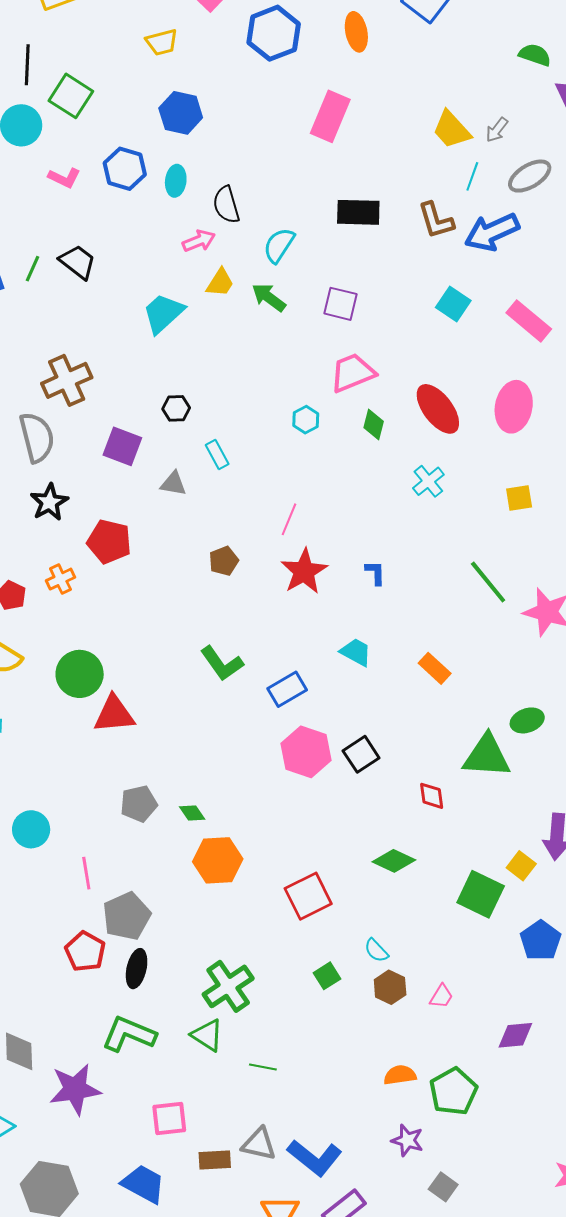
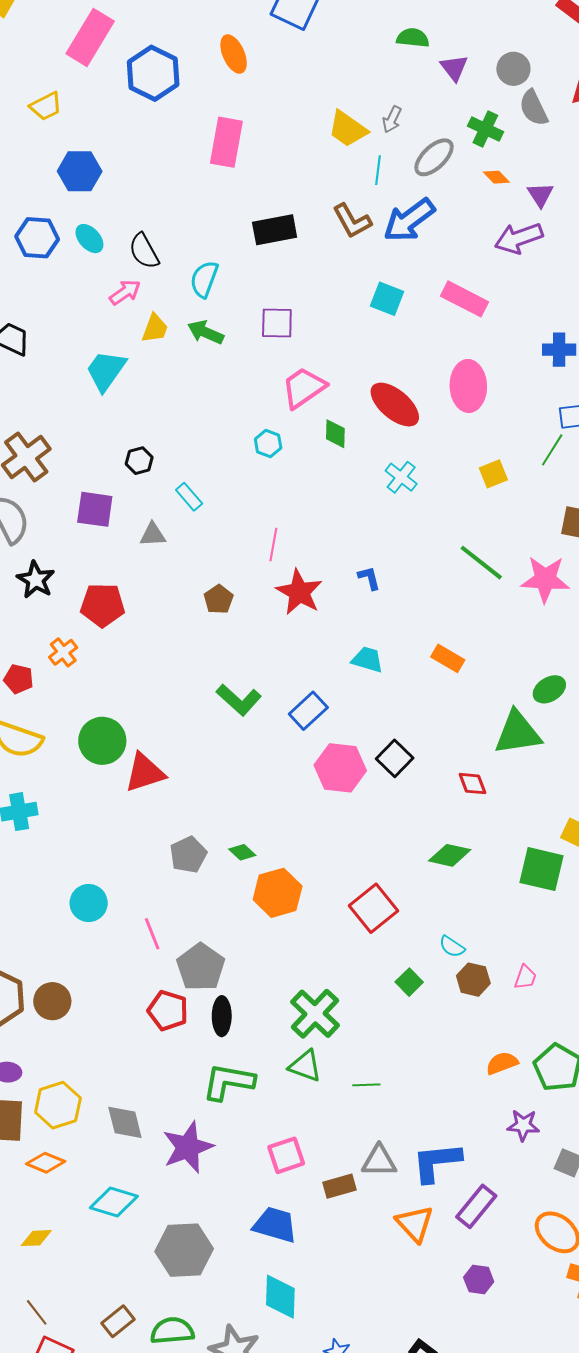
cyan ellipse: (176, 181) -> (89, 239), turned -36
blue L-shape: (315, 1158) -> (437, 1162), turned 148

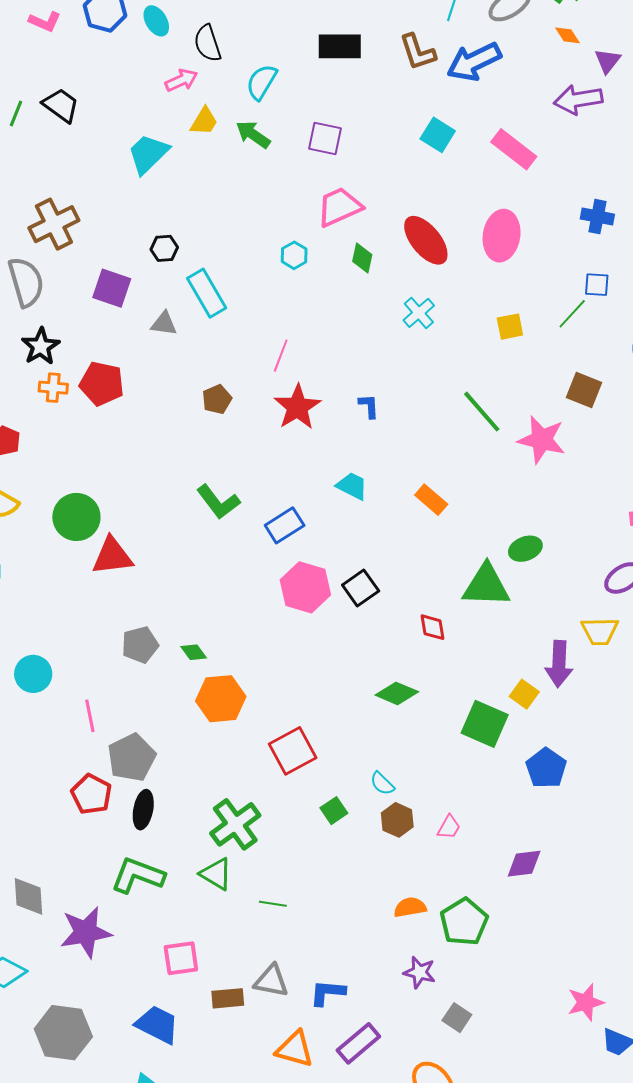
cyan rectangle: (189, 497) -> (207, 293), size x1.6
orange cross: (63, 652) -> (53, 388), moved, turned 32
red square: (374, 908) -> (293, 751), moved
blue L-shape: (437, 1162) -> (328, 993), size x0.7
orange triangle: (415, 1224) -> (295, 1049), turned -42

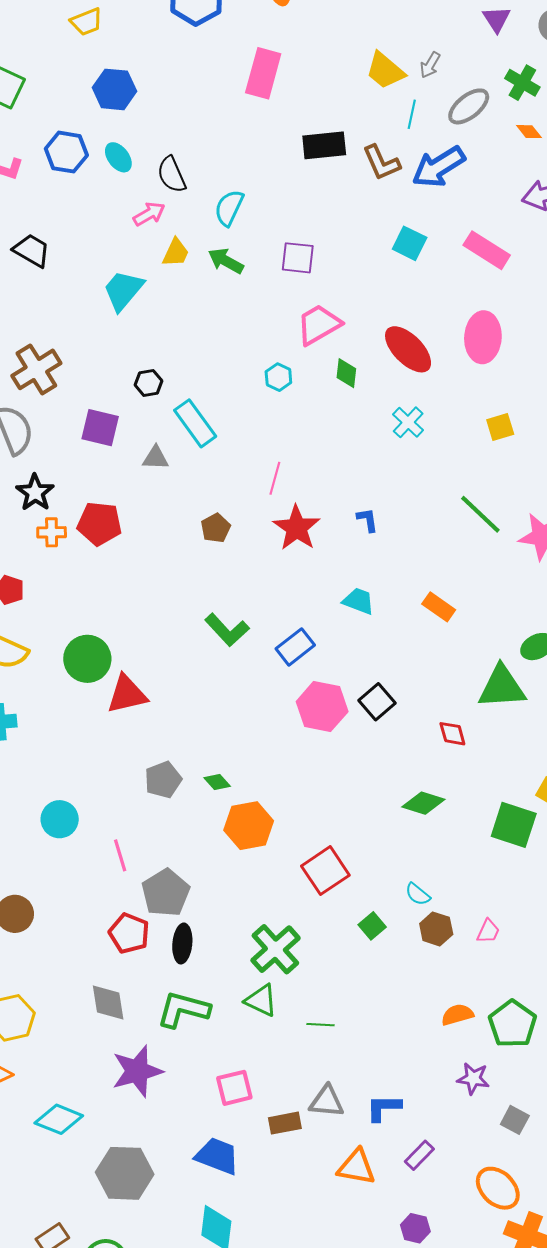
black rectangle: (340, 46) -> (324, 145), moved
gray diamond: (29, 896) -> (108, 1003), moved
purple rectangle: (358, 1043) -> (419, 1155), size x0.7

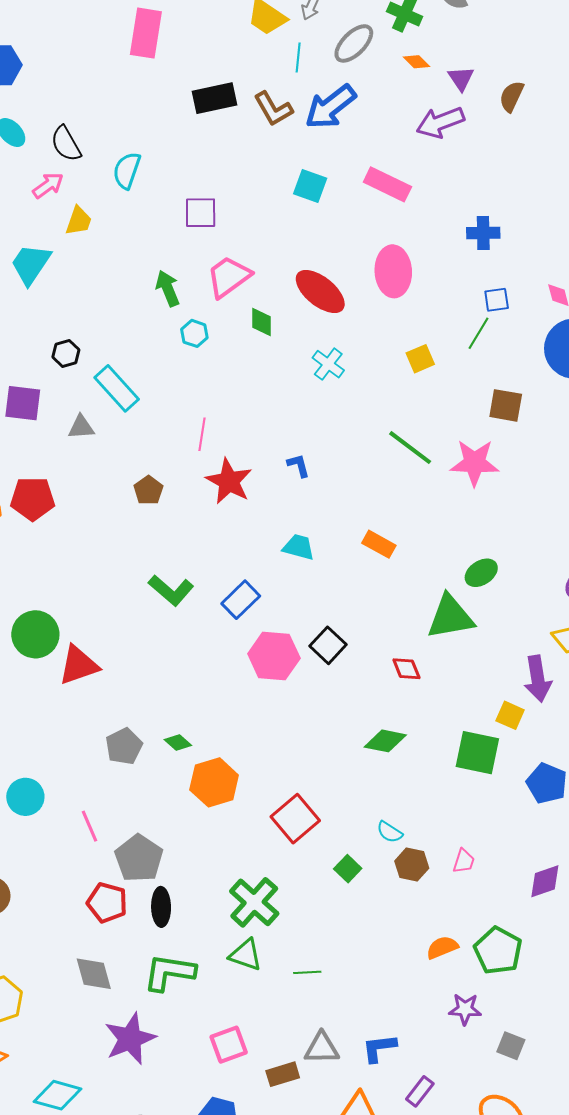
green arrow: (226, 261) -> (168, 288), moved, turned 45

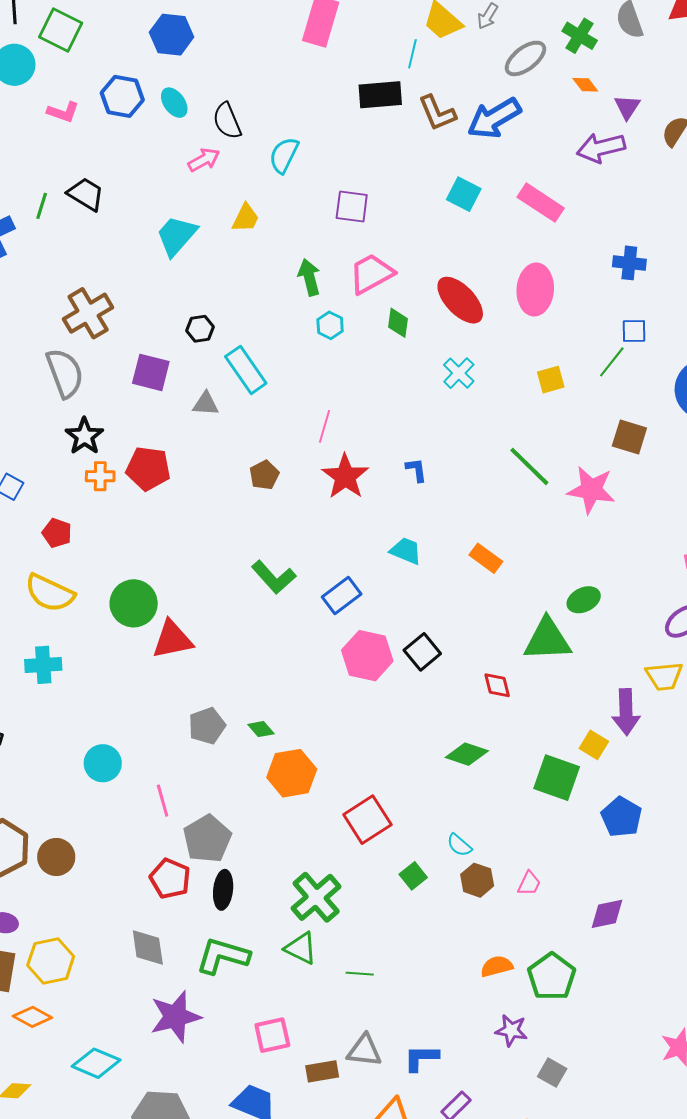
cyan line: (298, 57) -> (412, 54), moved
yellow trapezoid: (79, 221) -> (246, 218), moved

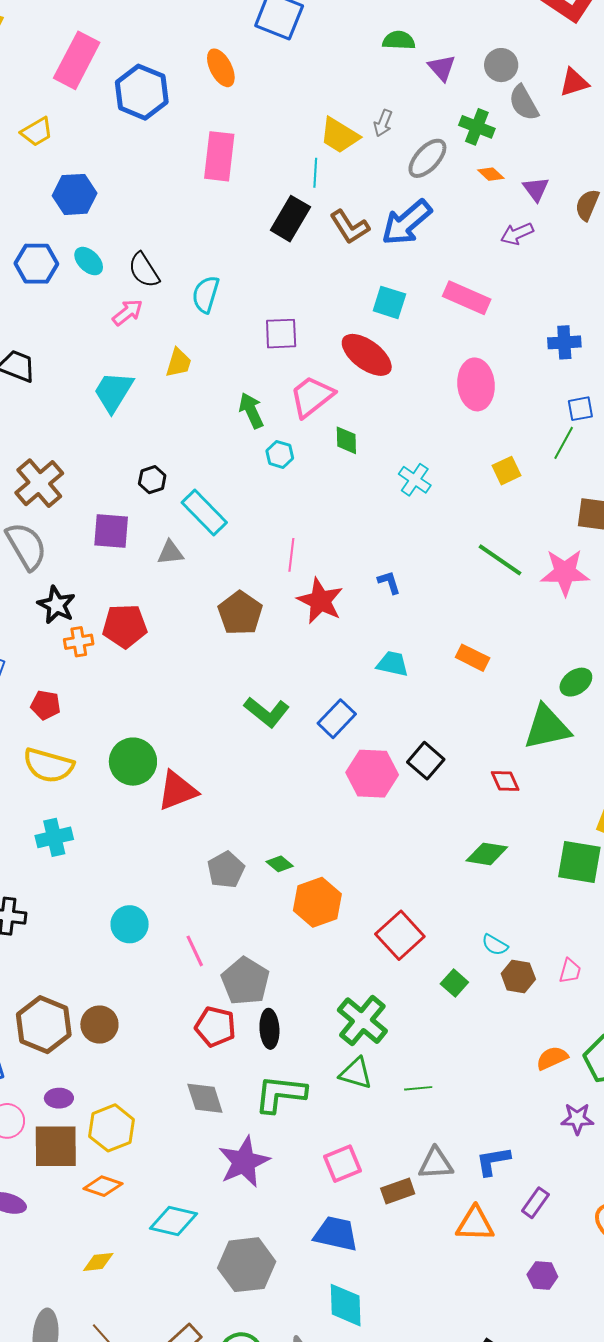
black rectangle: (380, 95) -> (290, 219), turned -45
purple arrow: (601, 148) -> (517, 234), size x0.7
red ellipse: (460, 300) -> (367, 355), moved
brown pentagon: (264, 475) -> (240, 613), size x1.5

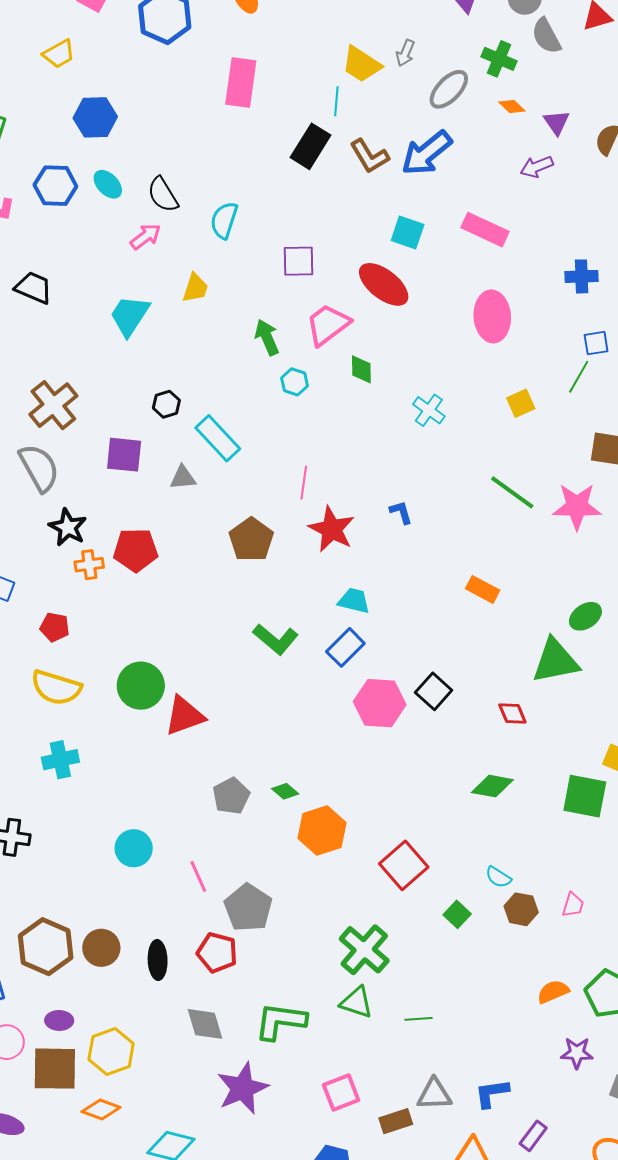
cyan trapezoid: (393, 664) -> (354, 601), moved
black ellipse: (269, 1029) -> (158, 960), moved

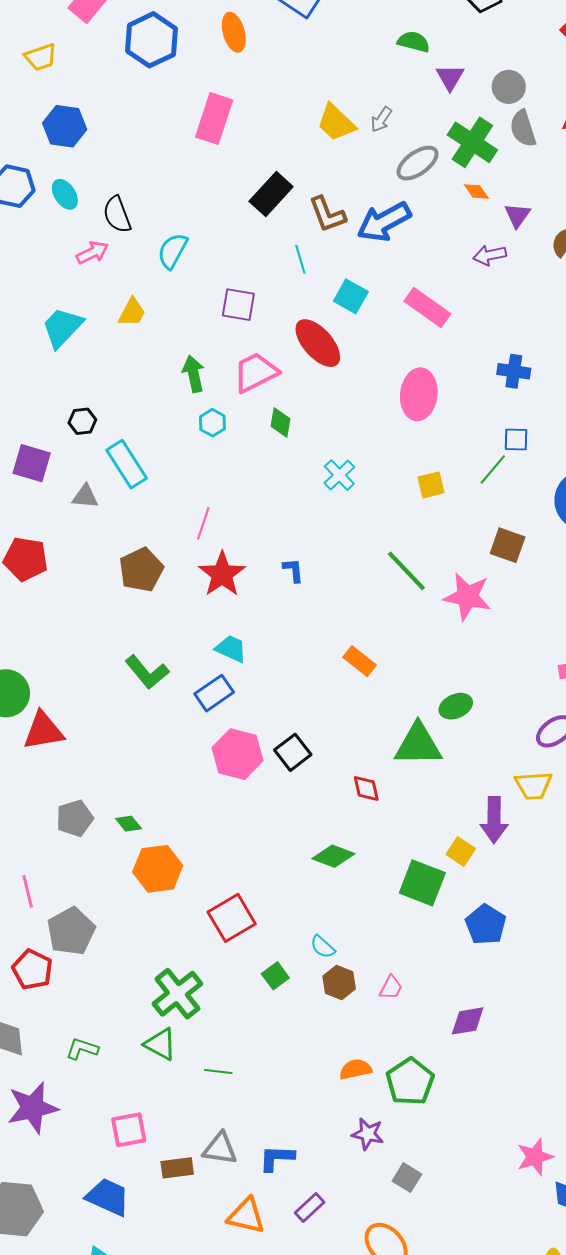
green cross: (499, 59) -> (472, 142), size x1.4
cyan line: (336, 101) -> (300, 259), moved, turned -32
green L-shape: (280, 1021) -> (82, 1049), size x0.6

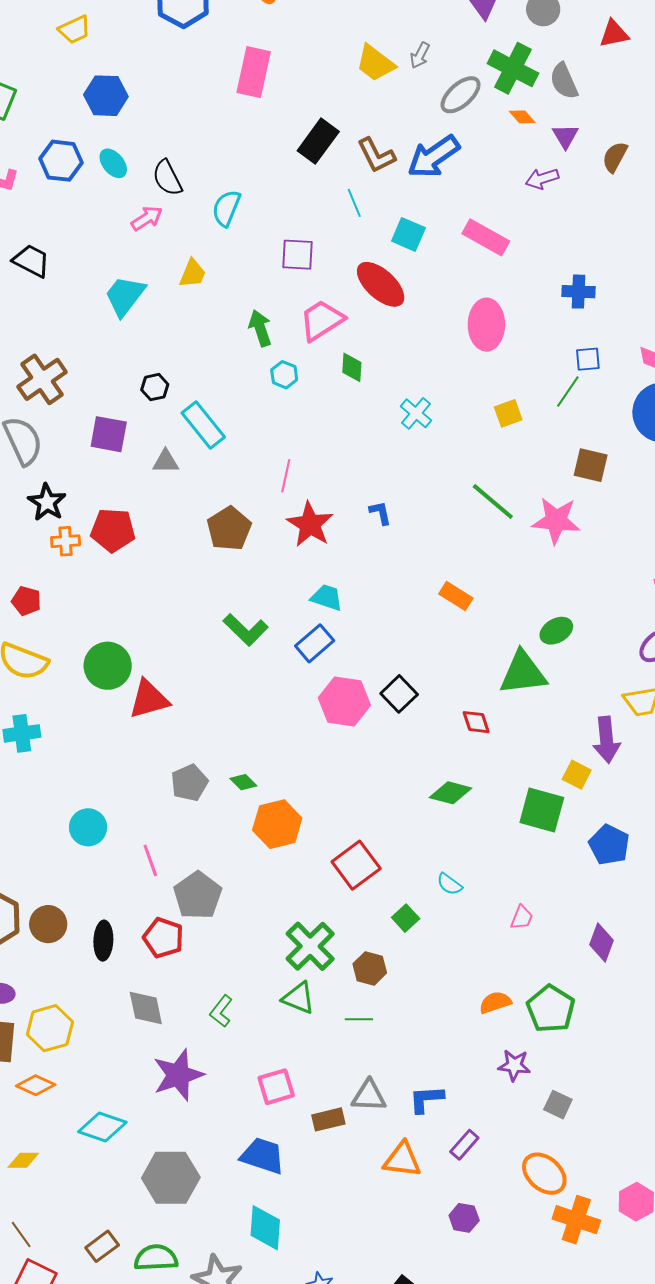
gray semicircle: (523, 128) -> (564, 81), moved
brown hexagon: (339, 983) -> (370, 968), moved
purple diamond: (468, 1021) -> (602, 942), turned -54
green L-shape: (82, 1049) -> (221, 1011), turned -64

